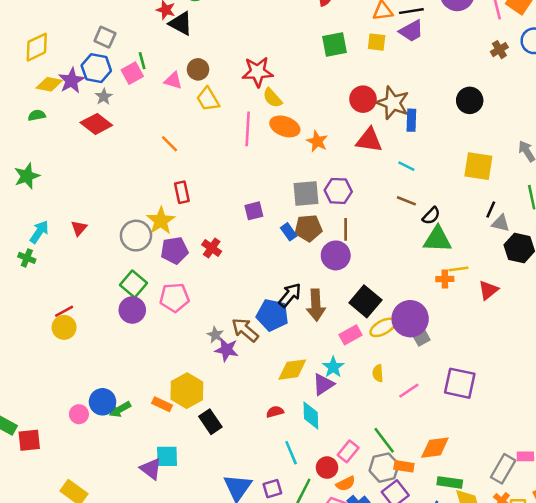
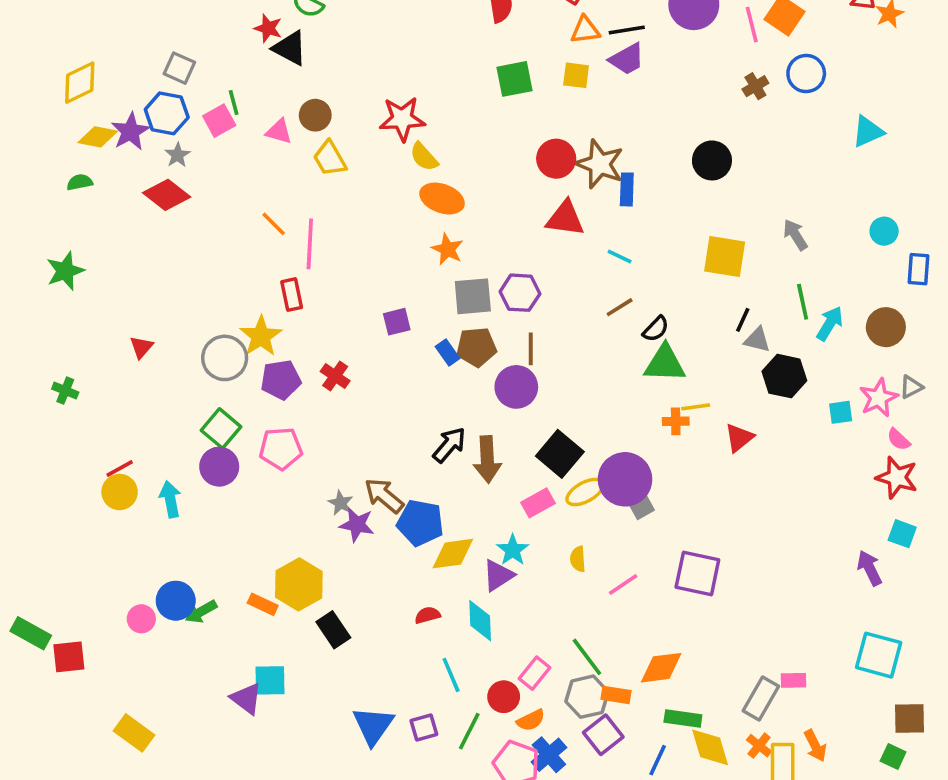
pink line: (248, 129) -> (310, 244), moved
orange star: (317, 141) -> (447, 249), moved
brown line: (406, 201) -> (620, 307), turned -54
cyan arrow: (39, 232) -> (170, 499), moved, turned -45
blue pentagon: (272, 315) -> (420, 523), moved

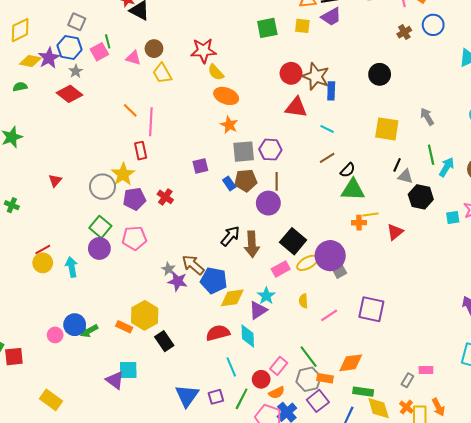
red semicircle: (428, 615) -> (218, 333), size x1.6
gray rectangle: (761, 699) -> (407, 380), size x0.6

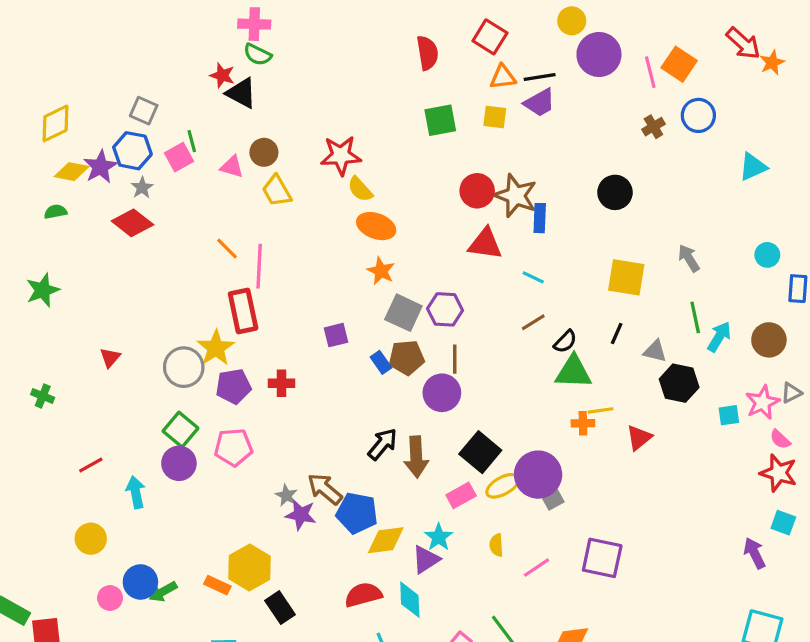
red rectangle: (141, 151) -> (243, 311), size x1.5
gray square: (244, 152) -> (403, 313), turned 30
black line: (397, 165) -> (617, 333), moved
red cross: (165, 197) -> (282, 383), turned -35
yellow circle: (43, 263) -> (91, 539), moved

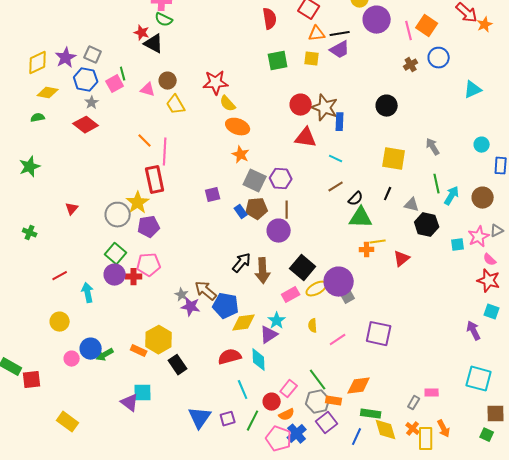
purple star: (100, 167) -> (66, 58), moved
red cross: (282, 383) -> (134, 277), moved

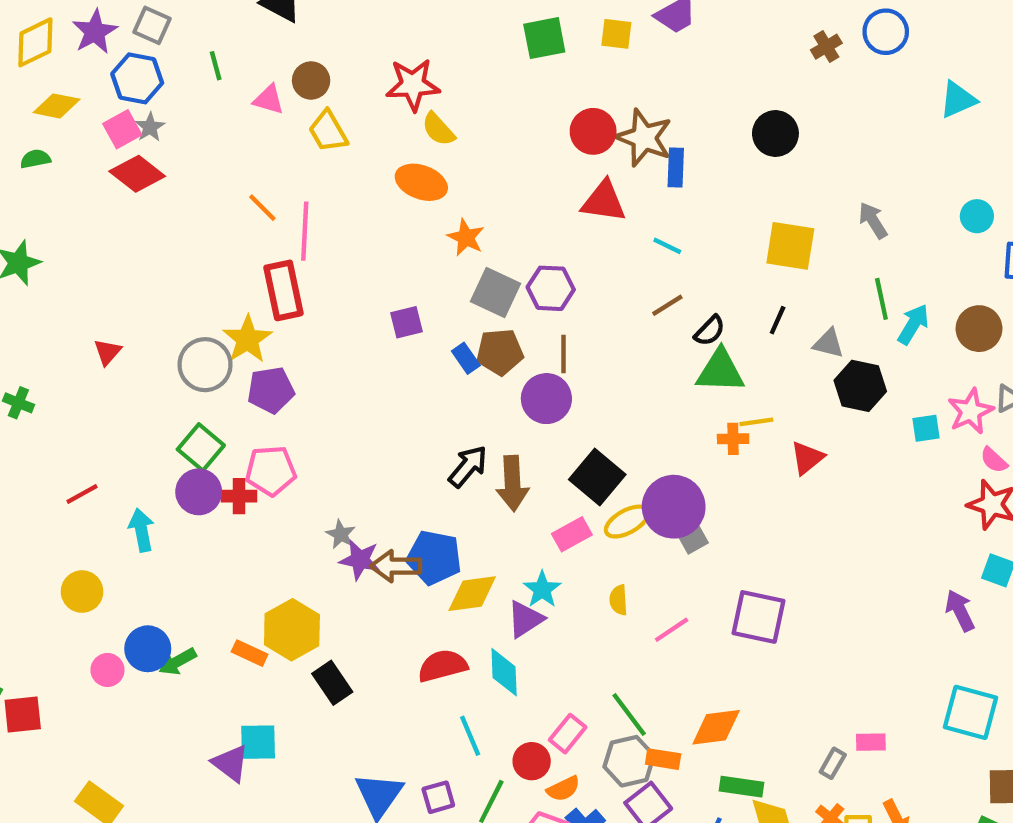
pink square: (115, 84) -> (122, 129), moved
orange ellipse: (238, 127) -> (421, 182), moved
brown arrow: (206, 291) -> (396, 566), moved, turned -40

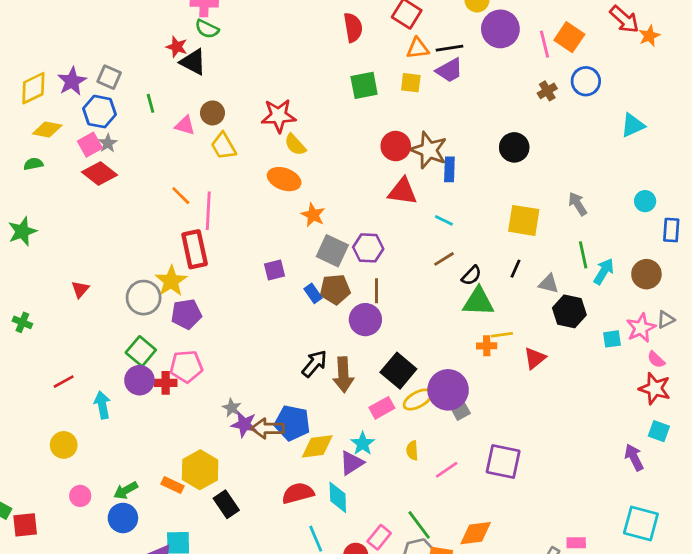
blue circle: (148, 649) -> (123, 518), moved

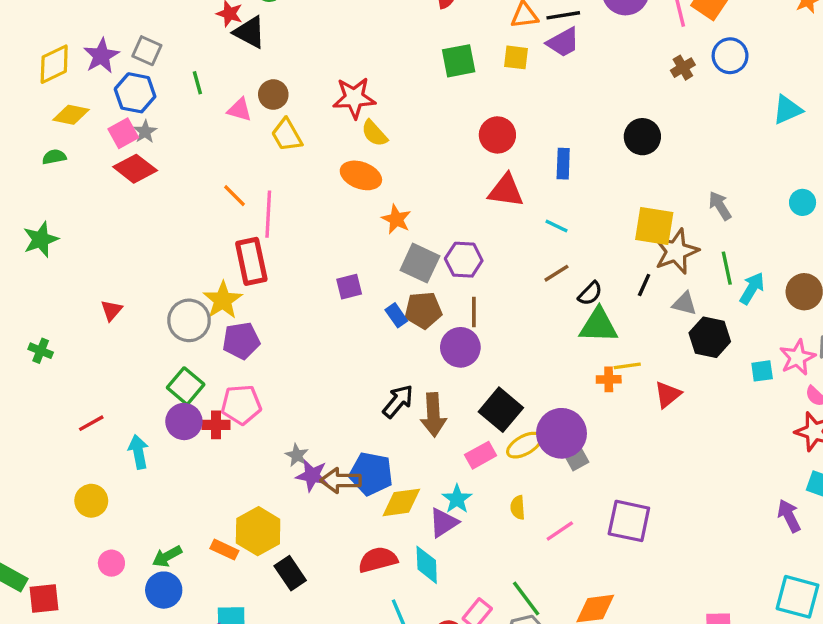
brown star: (429, 150) -> (676, 251), moved, turned 30

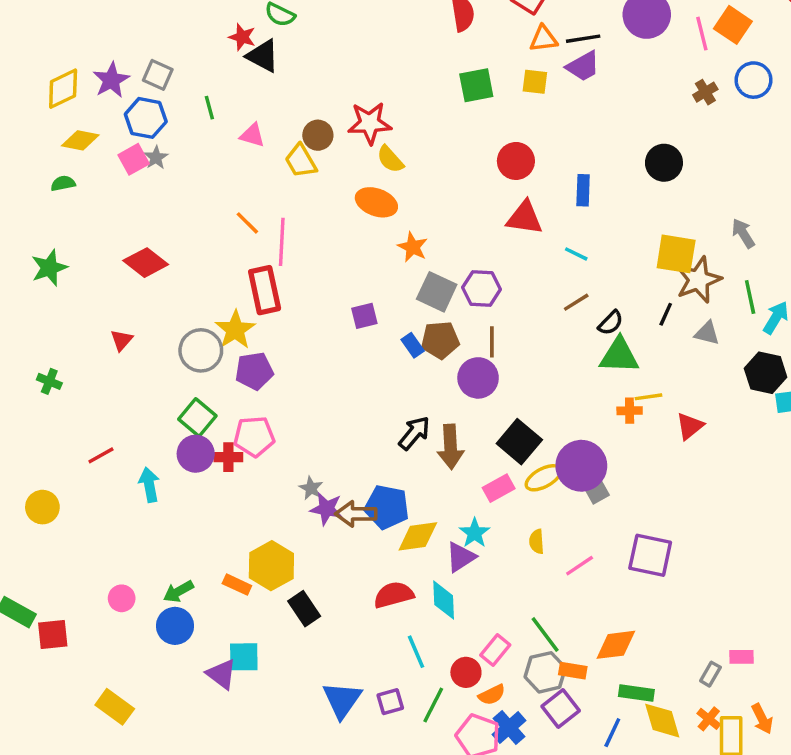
brown circle: (273, 95) -> (318, 135), moved
red diamond: (135, 169) -> (146, 263), moved
black hexagon: (710, 337) -> (766, 373), moved
yellow circle: (91, 501) -> (42, 507), moved

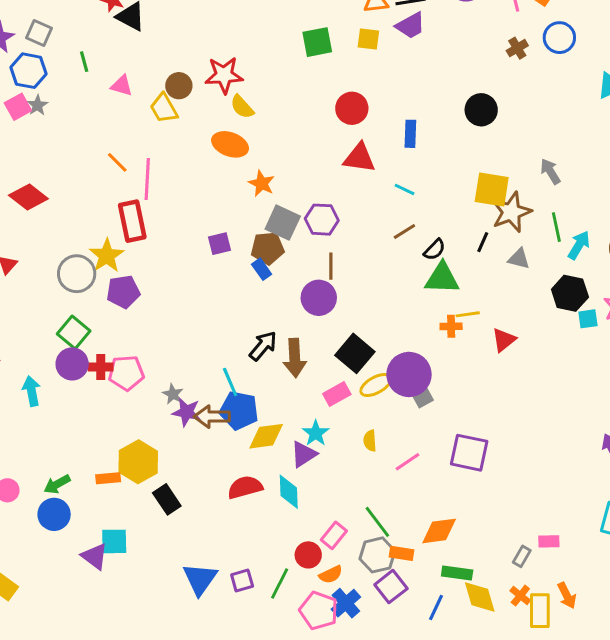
brown pentagon: (440, 340) -> (268, 248), moved
pink pentagon: (254, 436) -> (126, 373), moved
orange rectangle: (237, 585) -> (108, 478), turned -30
cyan line: (416, 652) -> (230, 382), moved

